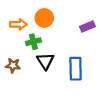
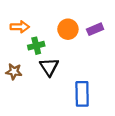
orange circle: (44, 18) -> (68, 29), moved
blue rectangle: (76, 69) -> (82, 94), moved

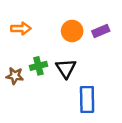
green cross: (36, 46) -> (38, 66), moved
black triangle: (49, 67) -> (66, 68), moved

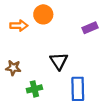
orange circle: (72, 31) -> (43, 14), moved
green cross: (38, 66) -> (34, 89), moved

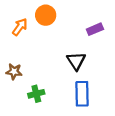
orange arrow: (19, 26) -> (20, 27), turned -54
black triangle: (59, 61) -> (76, 61), moved

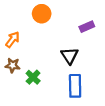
orange arrow: (20, 27) -> (13, 40), moved
green cross: (36, 94) -> (33, 77), moved, turned -32

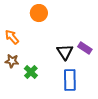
purple rectangle: (87, 27) -> (85, 48), moved, turned 56
orange arrow: (13, 40) -> (12, 37), turned -77

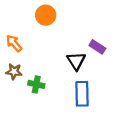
purple rectangle: (85, 48) -> (97, 47), moved
green cross: (31, 72) -> (36, 84), turned -32

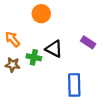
black triangle: (76, 61) -> (54, 49), moved, turned -30
green cross: (36, 84) -> (34, 57), moved

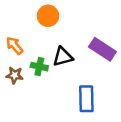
purple rectangle: (88, 42) -> (102, 49), size x1.5
black triangle: (54, 49) -> (63, 57), turned -42

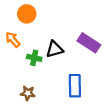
orange circle: (48, 16) -> (27, 14), moved
brown star: (15, 75) -> (28, 93), moved

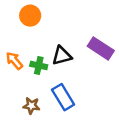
orange arrow: (13, 40) -> (14, 61), moved
blue rectangle: (75, 86) -> (63, 97), moved, turned -30

